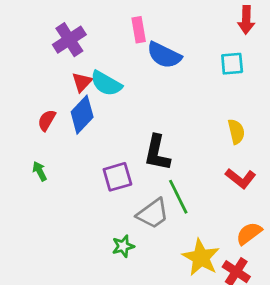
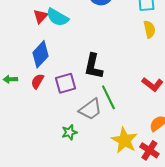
blue diamond: (82, 115) -> (40, 54), moved
red semicircle: (47, 120) -> (37, 81), moved
yellow semicircle: (236, 132) -> (149, 29), moved
green arrow: (40, 171) -> (10, 79), turned -64

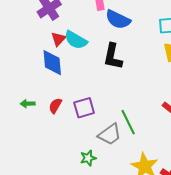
blue diamond: (40, 54) -> (52, 63), moved, turned -48
black L-shape: (93, 66) -> (113, 56), moved

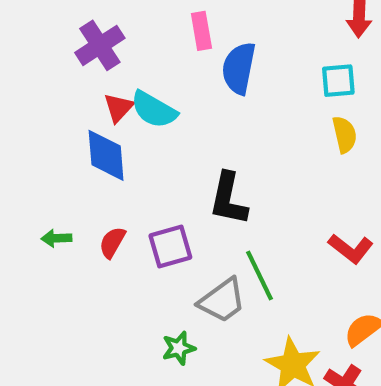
blue semicircle: (118, 19) -> (239, 68), turned 75
black L-shape: (113, 56) -> (228, 199), moved

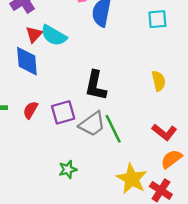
yellow semicircle: (345, 135) -> (159, 81), moved
red L-shape: (351, 249) -> (164, 132), moved
gray trapezoid: (222, 300) -> (92, 124), moved

